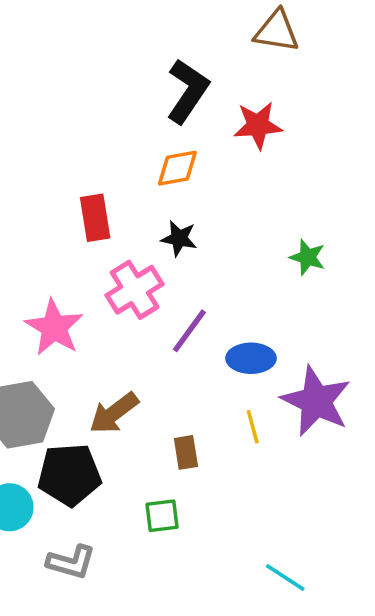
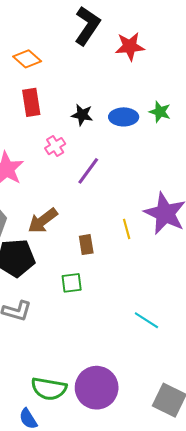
orange diamond: (177, 168) -> (27, 59), moved, turned 52
green star: (308, 257) -> (160, 112), moved
pink cross: (135, 290) -> (55, 146), size x0.6
blue ellipse: (251, 358) -> (124, 117), moved

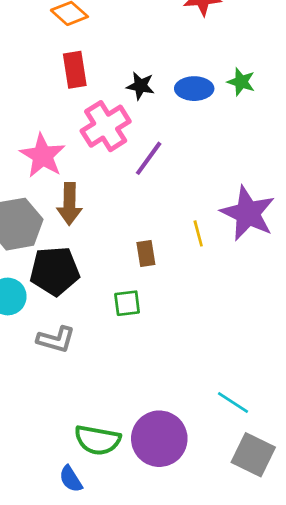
pink cross: (55, 146) -> (106, 126), size x1.8
brown arrow: (43, 221) -> (69, 204), moved, turned -52
cyan line: (146, 320) -> (233, 402), moved

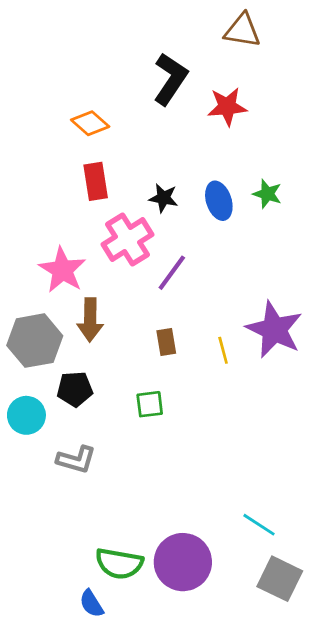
blue ellipse: (194, 89) -> (219, 201), turned 72
brown rectangle: (146, 254) -> (166, 342), moved
black pentagon: (55, 271) -> (75, 389), size x0.7
green square: (127, 303) -> (150, 404), moved

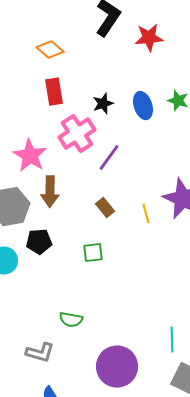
black star: (163, 198) -> (103, 104), turned -30
brown rectangle: (166, 342) -> (105, 208), turned -30
gray L-shape: (76, 460) -> (40, 353), moved
cyan line: (259, 525) -> (172, 340), turned 55
green semicircle: (119, 563) -> (71, 320), moved, size x0.7

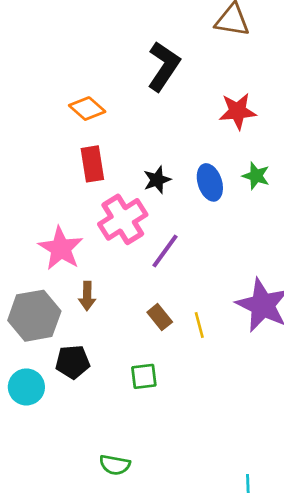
red star: (149, 38) -> (238, 111), moved
brown arrow: (50, 192) -> (87, 296), size x0.7
yellow line: (146, 214) -> (199, 325), moved

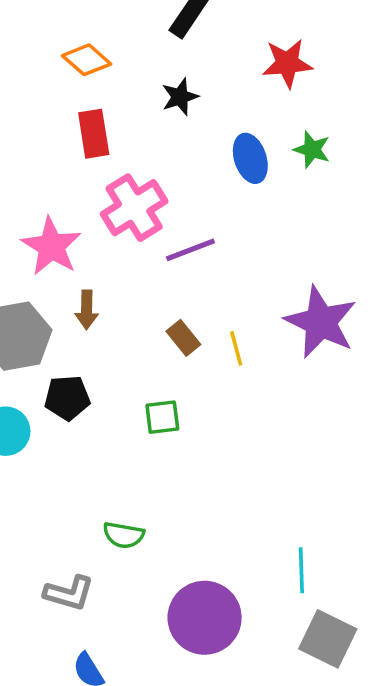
black star: (157, 180) -> (180, 97), moved
purple line: (165, 251) -> (190, 250), turned 33

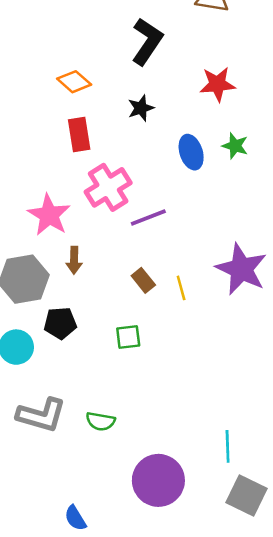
gray L-shape: (69, 593) -> (41, 415), moved, size x1.4

